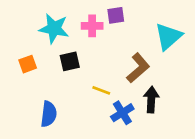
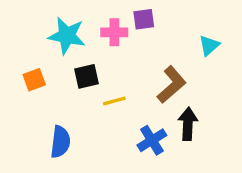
cyan triangle: (168, 36) -> (209, 45), size x0.6
yellow line: (101, 90) -> (114, 101), moved, turned -36

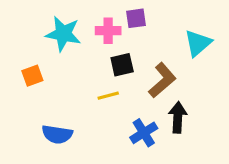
cyan triangle: (209, 45) -> (198, 43), size x1.4
black square: (86, 76) -> (122, 65), moved
blue semicircle: (60, 142) -> (57, 134), turned 92

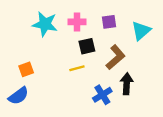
purple square: (136, 18) -> (109, 22), moved
orange square: (32, 76) -> (26, 69), moved
blue semicircle: (57, 134) -> (18, 96), moved, turned -45

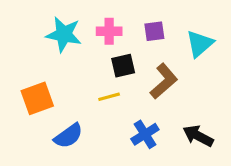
orange square: (26, 69) -> (37, 98), size x1.5
black arrow: (127, 84) -> (198, 136), moved, turned -65
blue semicircle: (18, 96) -> (68, 136), moved

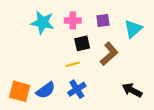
orange square: (37, 98) -> (20, 91), moved, turned 35
blue cross: (145, 134) -> (77, 89), moved

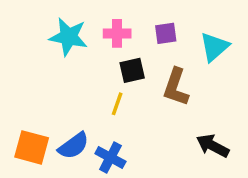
brown L-shape: (109, 54) -> (176, 87), turned 150
yellow line: (73, 64) -> (117, 104), turned -56
blue cross: (77, 89) -> (110, 157), moved, turned -30

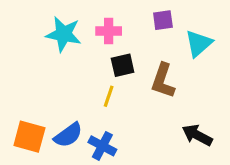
purple square: (166, 33) -> (163, 20), moved

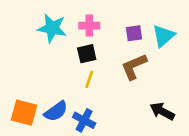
purple square: (163, 20) -> (134, 33), moved
black square: (123, 65) -> (87, 54), moved
brown L-shape: (163, 81) -> (134, 67), turned 48

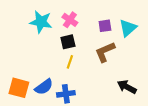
pink cross: (89, 26) -> (70, 20), turned 35
blue cross: (84, 120) -> (66, 94), turned -36

